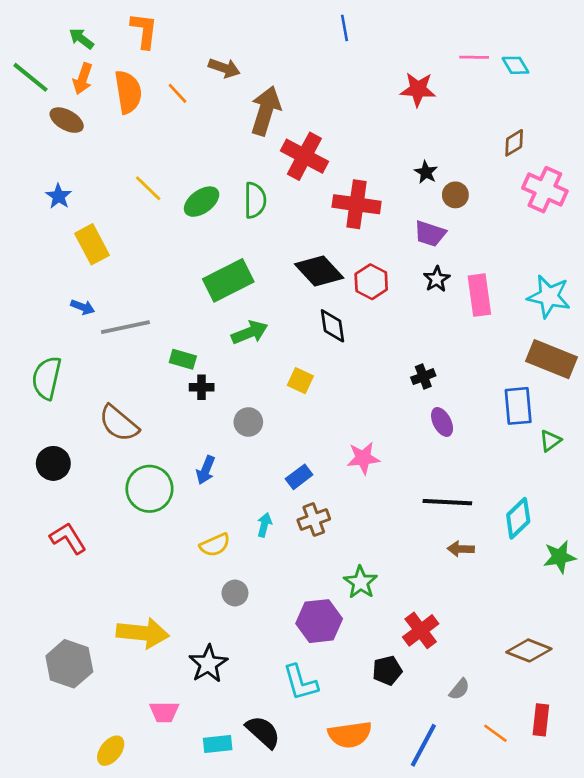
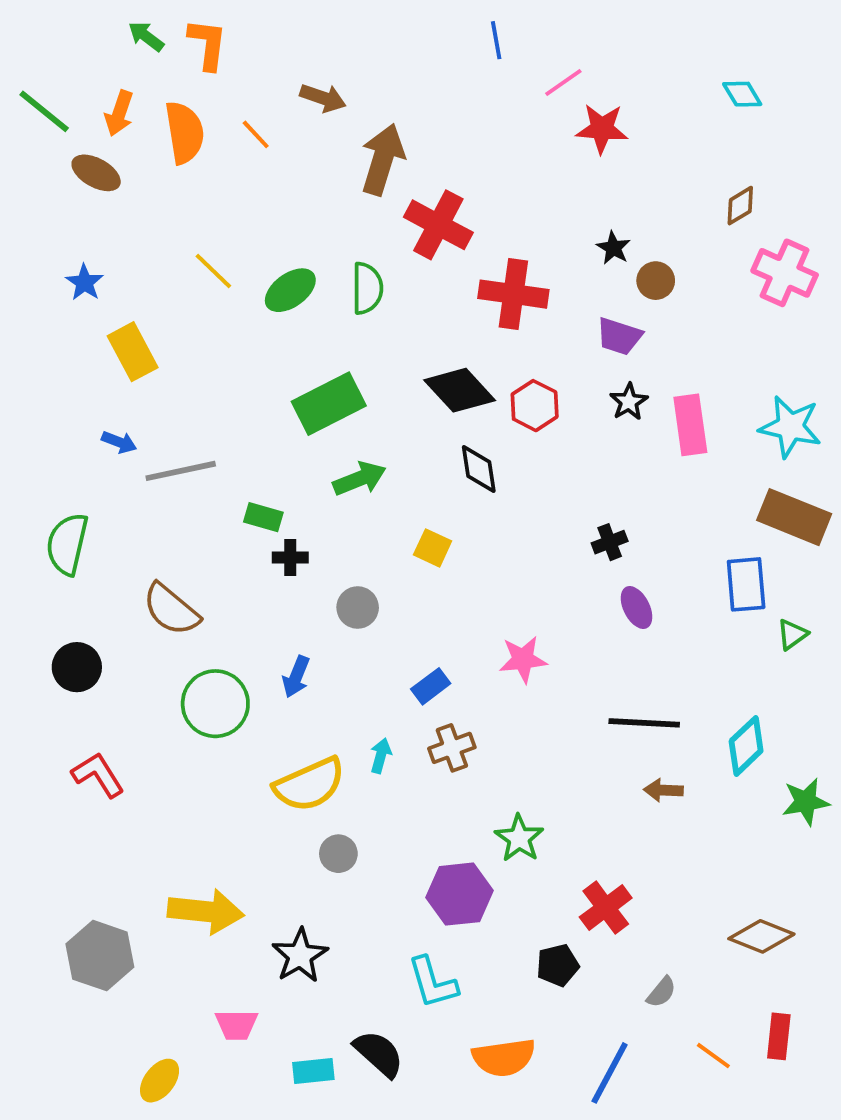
green arrow: (81, 39) -> (146, 36), moved
pink line: (474, 57) -> (563, 82), moved, turned -36
yellow semicircle: (215, 545) -> (310, 784), size x1.6

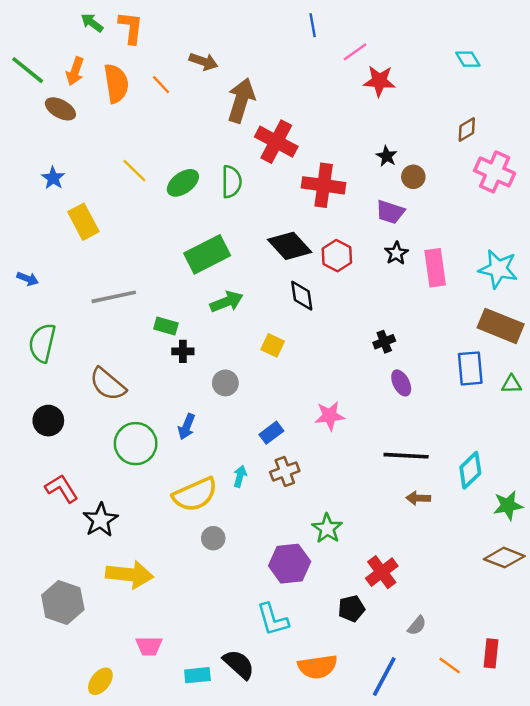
blue arrow: (119, 442) -> (28, 279), moved
green triangle: (792, 634) -> (512, 384), moved, turned 35
brown diamond: (761, 936) -> (504, 558), moved
black star: (300, 956) -> (100, 520), moved

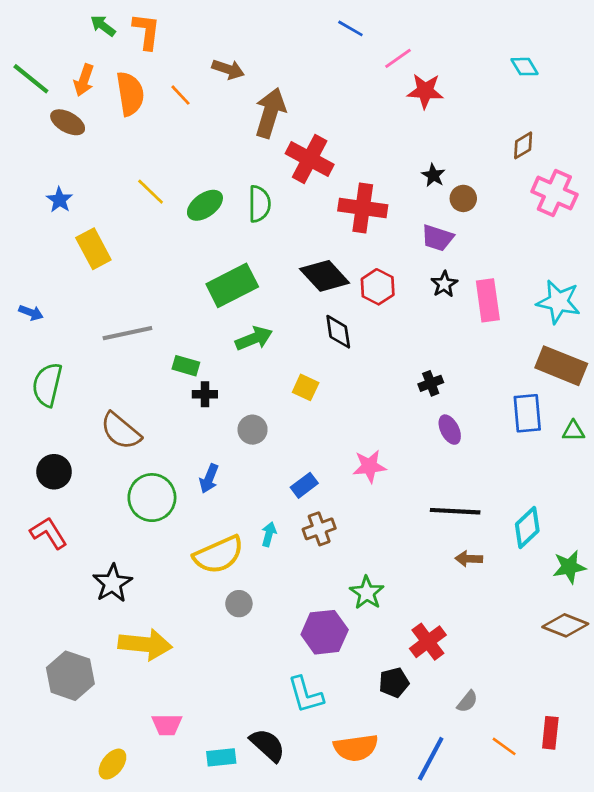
blue line: (313, 25) -> (350, 28), turned -50
red L-shape: (62, 488) -> (49, 533), moved

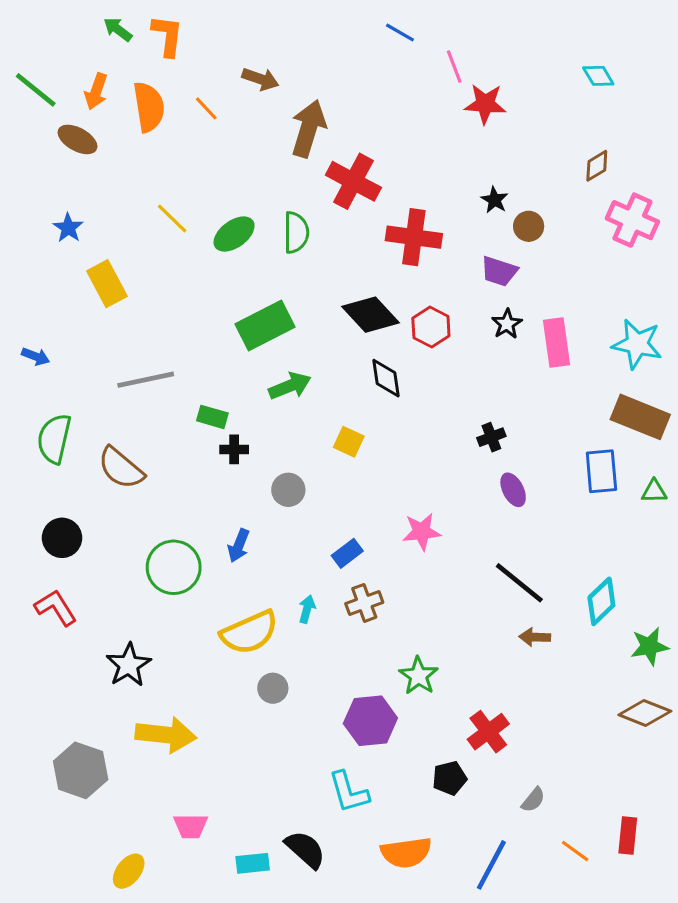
pink line: (398, 58) -> (454, 67), turned -76
brown semicircle: (121, 431) -> (121, 468), moved
black line: (455, 511) -> (519, 583), turned 36

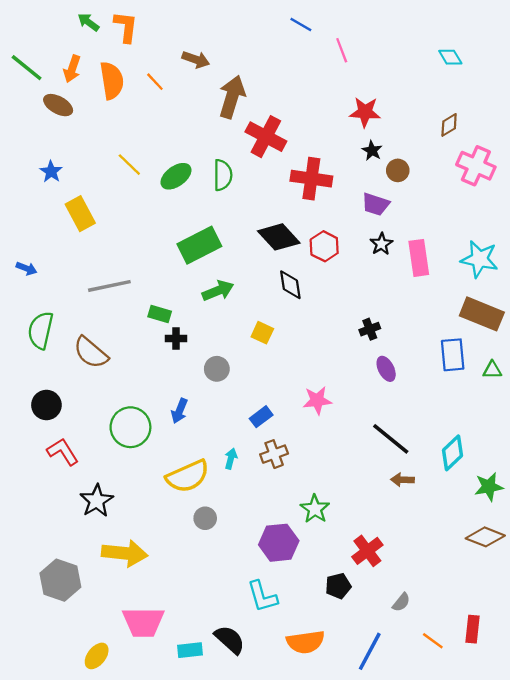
red star: (485, 104) -> (365, 112), moved
red L-shape: (56, 608) -> (63, 452), moved
pink trapezoid: (191, 826) -> (143, 622), size x1.6

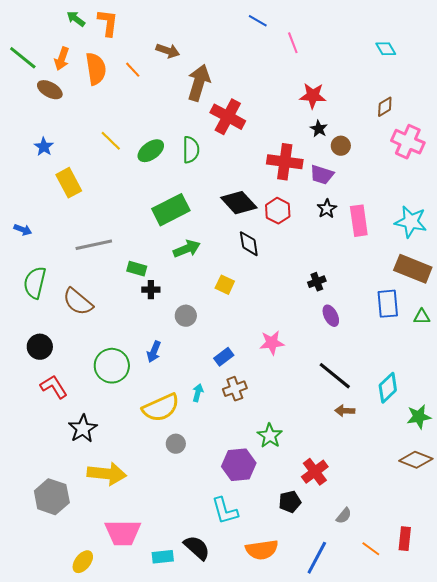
red cross: (311, 179) -> (285, 162), moved

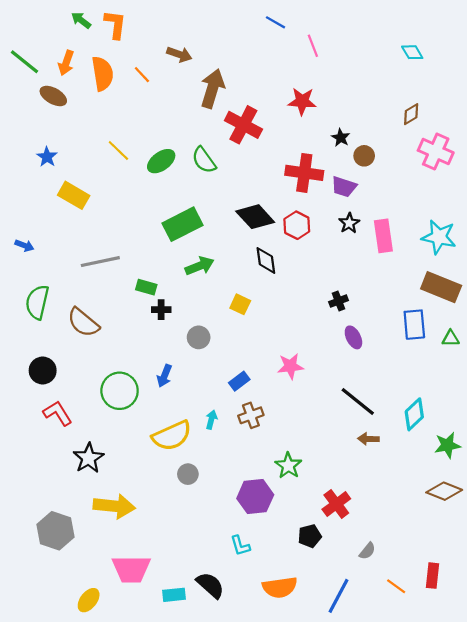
red star: (313, 96) -> (302, 101), moved
green semicircle: (191, 150) -> (204, 160), turned 144
yellow rectangle: (69, 183) -> (74, 195), turned -32
cyan L-shape: (225, 511) -> (240, 546), size x0.7

